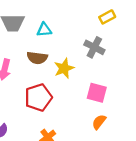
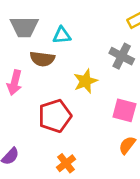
brown semicircle: (37, 58) -> (42, 59), moved

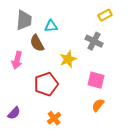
gray trapezoid: (24, 27) -> (24, 20), turned -85
brown semicircle: (42, 59) -> (37, 43), turned 54

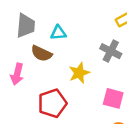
brown semicircle: (37, 43) -> (41, 53), turned -36

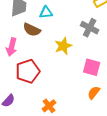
red pentagon: (52, 103) -> (28, 71), moved

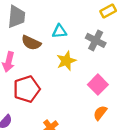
cyan triangle: (46, 12) -> (59, 31), moved
pink square: (92, 67) -> (98, 85), turned 30

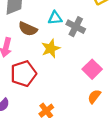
gray cross: (96, 40) -> (76, 27), moved
yellow star: (66, 61) -> (51, 48), moved

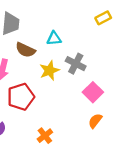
gray cross: (76, 27) -> (76, 64), moved

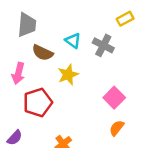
cyan triangle: (54, 38) -> (73, 41), turned 42
gray cross: (76, 64) -> (103, 45), moved

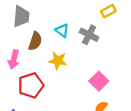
brown semicircle: (43, 53) -> (35, 41), turned -96
yellow star: (68, 75) -> (58, 61), turned 30

